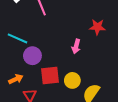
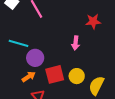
orange arrow: (16, 79) -> (29, 77), moved

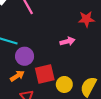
pink arrow: (76, 43) -> (67, 41), turned -112
yellow circle: (77, 76) -> (64, 84), moved

